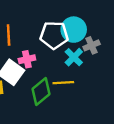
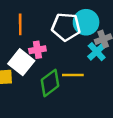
cyan cross: (74, 57) -> (97, 52), moved

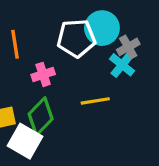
white square: (21, 62) -> (25, 141), moved
green diamond: (50, 83) -> (41, 117), moved

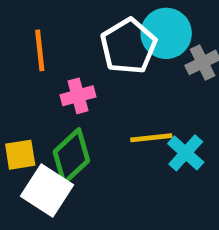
white pentagon: (76, 38) -> (128, 46), turned -30
cyan cross: (122, 65) -> (186, 153), moved

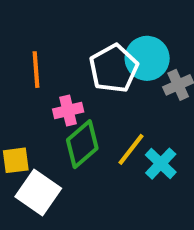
yellow line: (151, 138) -> (131, 149), turned -48
green diamond: (71, 156) -> (82, 144), moved

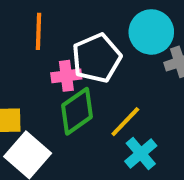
white pentagon: (114, 68) -> (97, 58), moved
cyan cross: (161, 164) -> (141, 154), moved

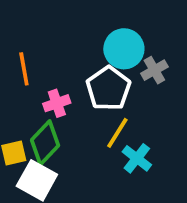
white pentagon: (97, 58) -> (108, 88), moved
green diamond: (77, 111) -> (45, 143), moved

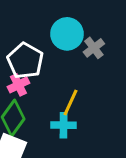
white pentagon: (108, 88) -> (25, 61), moved
cyan cross: (137, 158) -> (64, 125), moved, turned -30

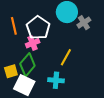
cyan cross: (64, 125) -> (56, 80), moved

